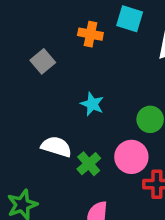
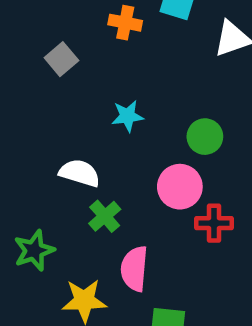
cyan star: (92, 104) -> (127, 116), turned -30
green cross: (89, 164) -> (105, 216), moved

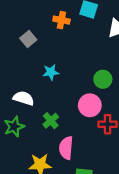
cyan star: (127, 116) -> (51, 72), moved
white semicircle: (80, 173) -> (24, 98), moved
green star: (34, 250) -> (14, 127), moved

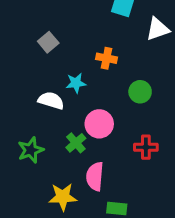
orange cross: (61, 20) -> (107, 58), moved
white semicircle: (24, 98) -> (51, 101), moved
pink circle: (90, 105) -> (99, 124), moved

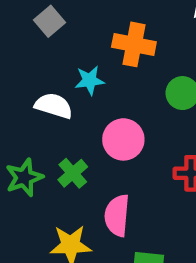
orange cross: (107, 58) -> (134, 44), size x1.4
green cross: (76, 143) -> (73, 173), moved

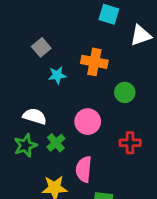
cyan star: (90, 80) -> (57, 75), moved
white semicircle: (54, 106) -> (35, 116), moved

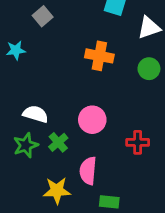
gray square: (41, 47) -> (43, 16), moved
cyan star: (57, 75) -> (16, 50), moved
green circle: (125, 92) -> (149, 69), moved

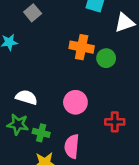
green circle: (149, 69) -> (106, 58), moved
green cross: (58, 142) -> (41, 133), moved, turned -35
green star: (26, 145) -> (18, 124), turned 30

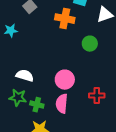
orange cross: (82, 47) -> (65, 19), moved
pink semicircle: (72, 146) -> (62, 104), moved

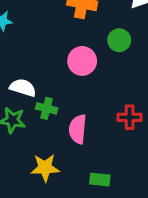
pink circle: (65, 80) -> (82, 61), moved
green cross: (37, 105) -> (47, 108), moved

